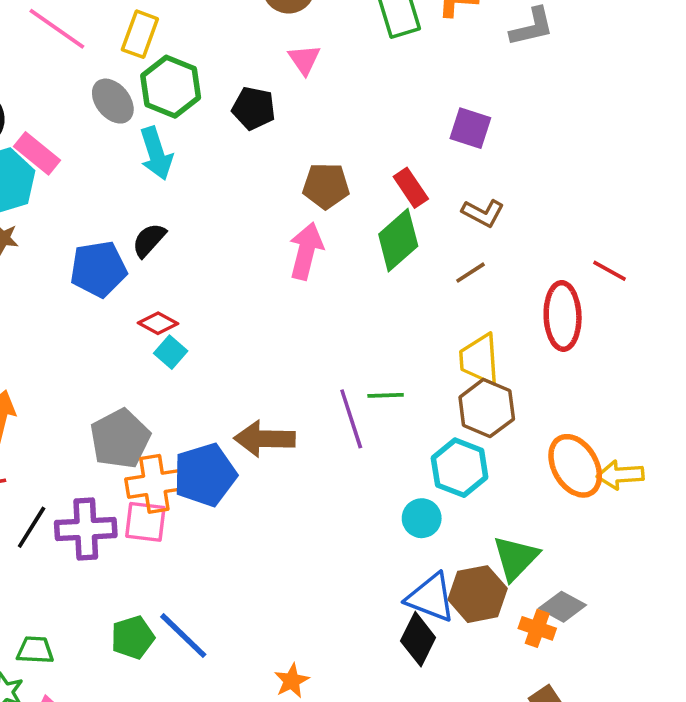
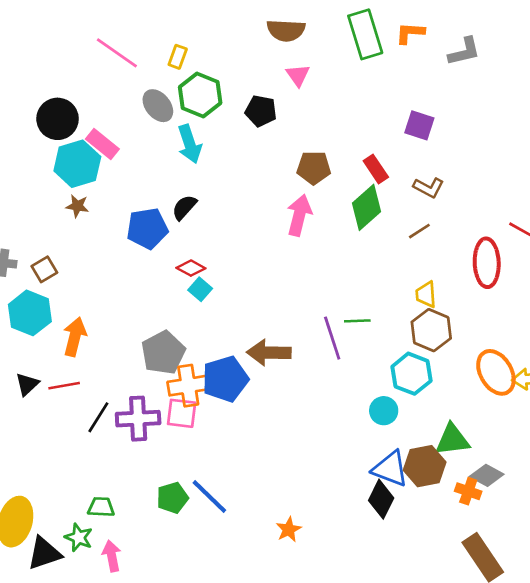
yellow rectangle: (140, 34) -> (178, 57), size x0.7
yellow trapezoid: (479, 359) -> (426, 294), size x0.7
green triangle: (516, 558) -> (452, 440), turned 39

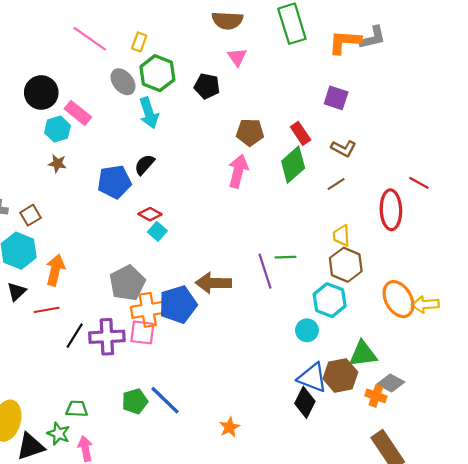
orange L-shape: (410, 33) -> (345, 42), moved, size x1.4
cyan hexagon: (77, 164) -> (57, 129), size x0.7
black triangle: (27, 384) -> (17, 292), moved

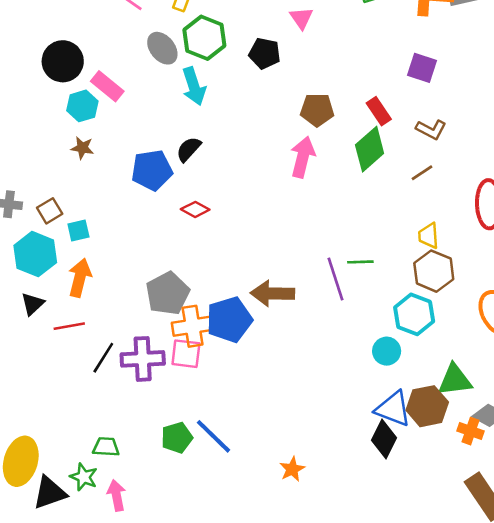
cyan square: (157, 231) -> (78, 230), moved, turned 36

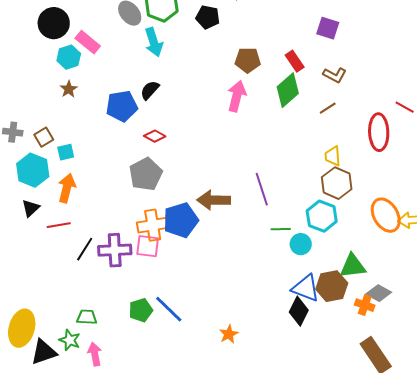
brown star: (82, 148) -> (69, 89), turned 30
green line: (360, 262) -> (281, 229), moved
gray pentagon: (168, 293) -> (146, 174), moved

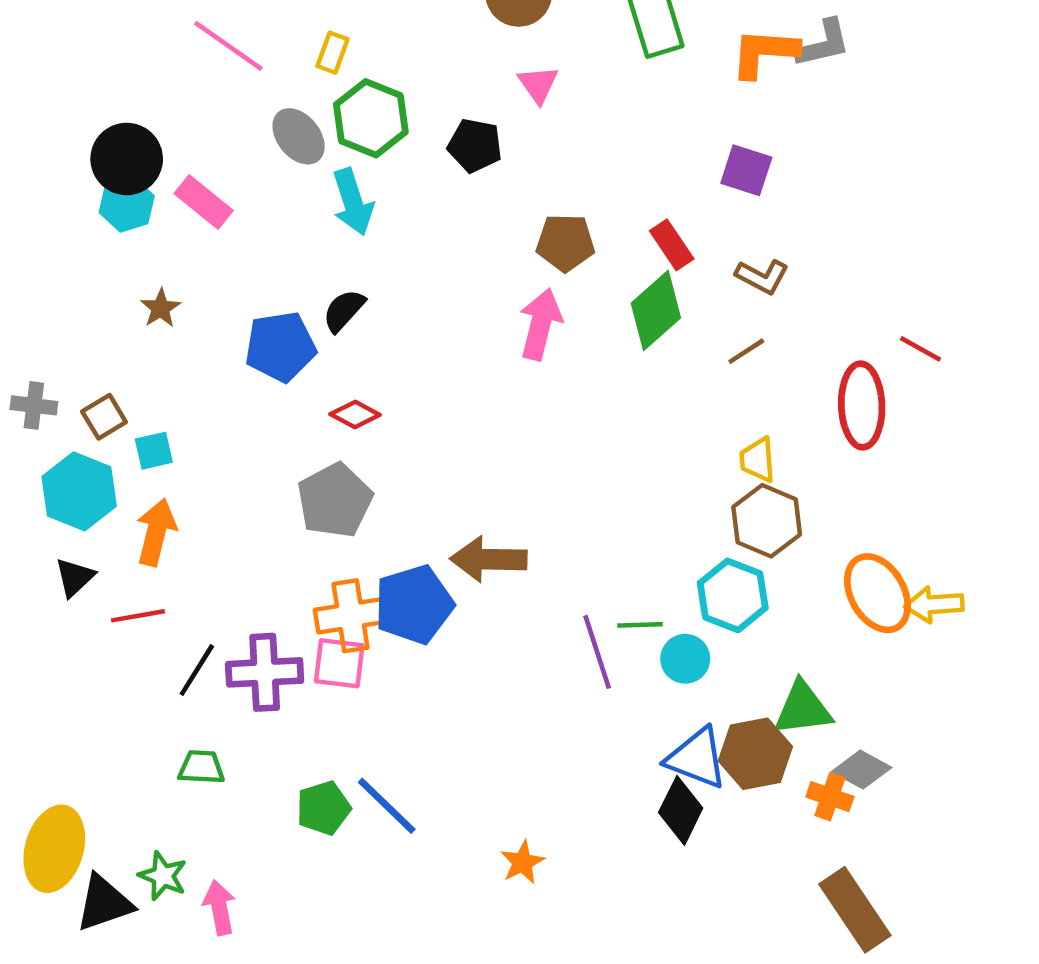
cyan hexagon: (69, 57) -> (127, 204), moved
purple line: (262, 189) -> (597, 652), moved
green trapezoid: (87, 317) -> (201, 767), moved

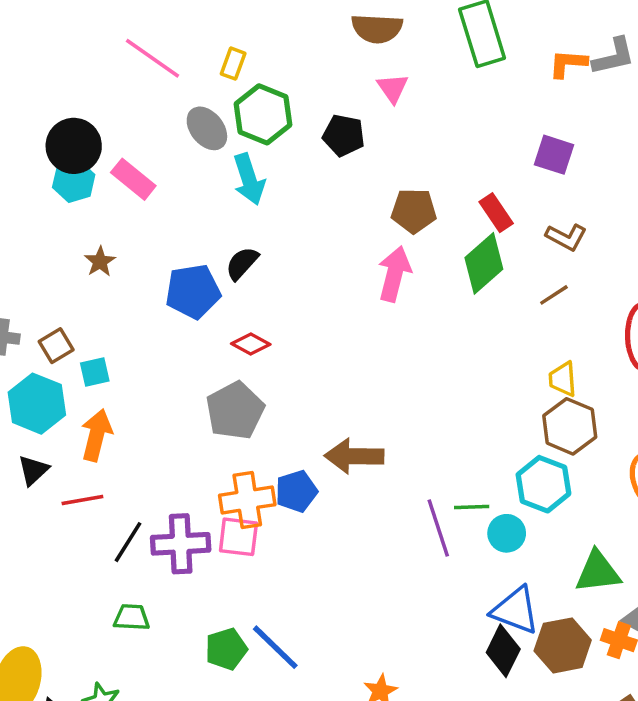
orange L-shape: (764, 53) -> (568, 64), size x0.7
blue pentagon: (414, 604) -> (296, 491), size x0.7
brown hexagon: (755, 754) -> (563, 645), moved

